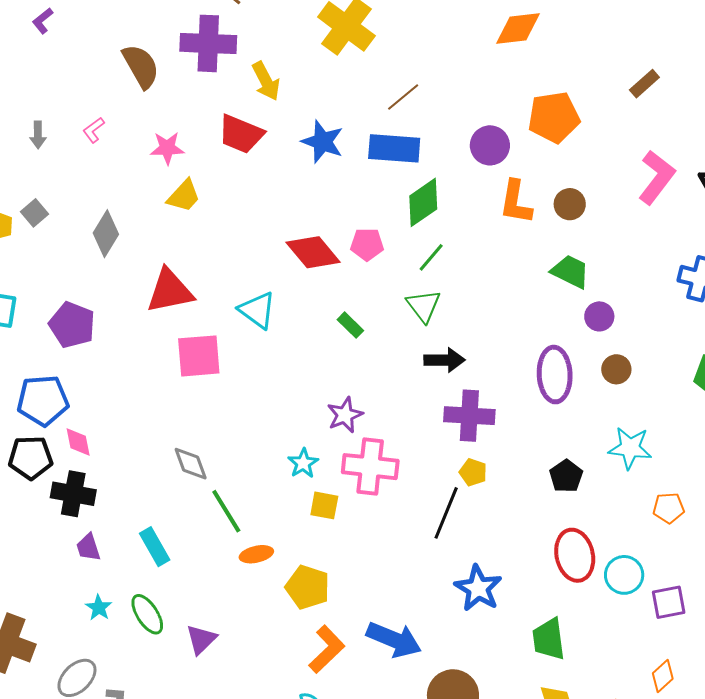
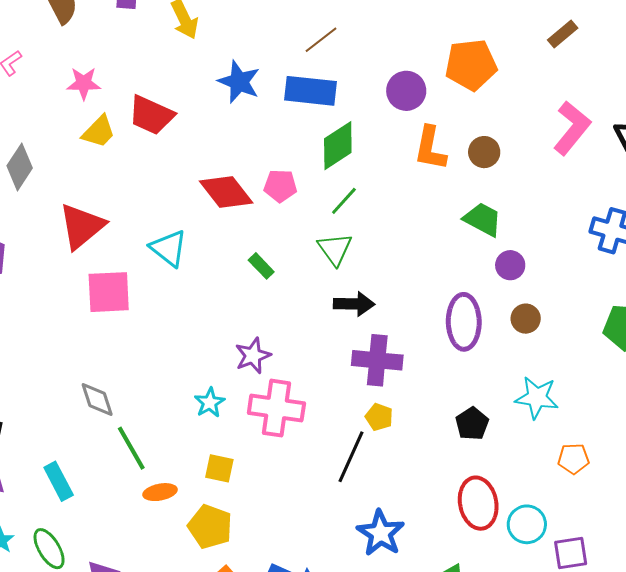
red trapezoid: (241, 134) -> (151, 115), moved
red triangle: (170, 291) -> (82, 226), turned -30
yellow square: (324, 505) -> (219, 468), moved

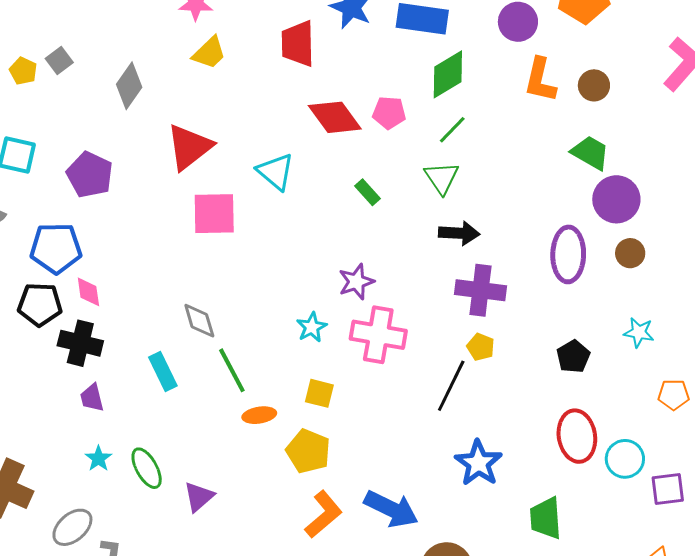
red trapezoid: (151, 115) -> (298, 44), moved, turned 63
purple circle: (510, 265) -> (616, 199), size x1.6
cyan star: (537, 398) -> (639, 332), size x0.7
cyan rectangle: (59, 481) -> (163, 372), moved

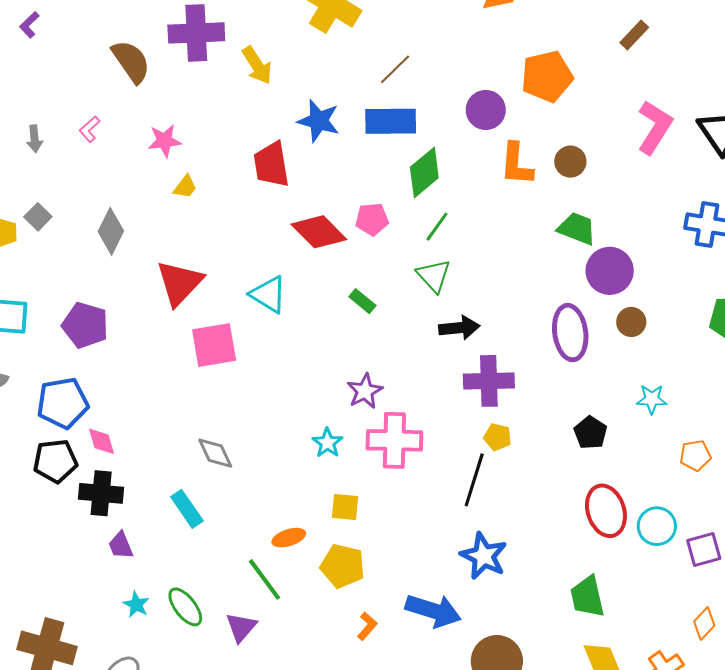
yellow trapezoid: (209, 53) -> (185, 187), size x0.7
green line: (232, 370) -> (264, 579), moved
blue star: (478, 463) -> (484, 556), moved
orange L-shape: (324, 514) -> (367, 626), size x0.6

